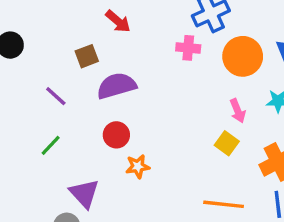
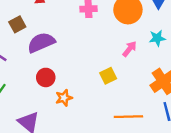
pink arrow: (238, 111) -> (130, 49), turned -112
yellow square: (227, 143) -> (108, 76), moved, turned 35

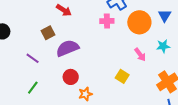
pink arrow: (130, 49) -> (140, 55), turned 104
yellow square: (108, 76) -> (122, 76), turned -32

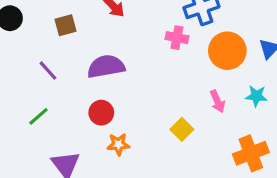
brown square: (48, 33) -> (66, 25), moved

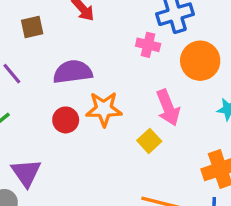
pink arrow: (217, 101) -> (168, 108), moved, size x1.5
orange star: (118, 144) -> (104, 109), moved, size x1.5

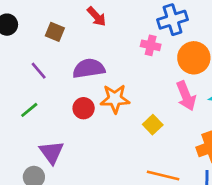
brown square: (32, 27) -> (55, 32), turned 36
pink arrow: (168, 108) -> (186, 96), moved

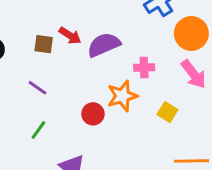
red arrow: (97, 17) -> (70, 36), moved
pink cross: (151, 45) -> (144, 68), moved
purple semicircle: (89, 68) -> (104, 45), moved

